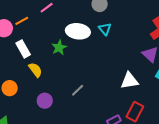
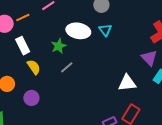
gray line: (78, 90) -> (67, 67), moved
purple circle: (45, 101) -> (31, 98), moved

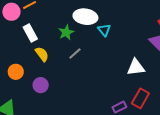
cyan triangle: (105, 30) -> (104, 30), moved

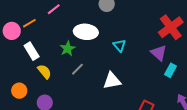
cyan triangle: (104, 30) -> (119, 45), moved
white triangle: (136, 67) -> (112, 81), moved

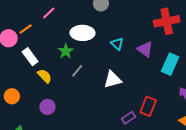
red cross: (171, 27) -> (167, 21), turned 30
purple triangle: (159, 53) -> (145, 49), moved
cyan rectangle: (171, 70) -> (170, 64), size x1.5
orange circle: (19, 91) -> (12, 96), moved

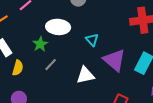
purple triangle: (145, 49) -> (114, 60), moved, size x1.4
yellow semicircle: (45, 76) -> (18, 68), turned 56

